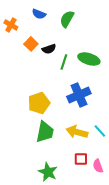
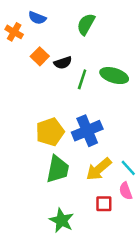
blue semicircle: (39, 14) -> (37, 18), moved
blue cross: (79, 95) -> (87, 131), moved
yellow arrow: (77, 132) -> (99, 169), turned -55
pink semicircle: (98, 166) -> (126, 191), moved

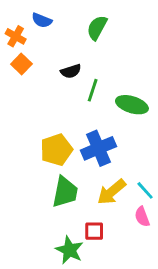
orange square: (40, 56) -> (21, 64), moved
green ellipse: (114, 76) -> (132, 105), moved
red square: (104, 204) -> (94, 231), moved

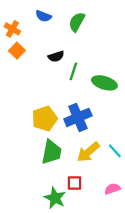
blue semicircle: (42, 20) -> (43, 16), moved
pink semicircle: (142, 217) -> (112, 189), moved, turned 91

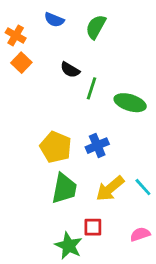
black semicircle: (56, 56) -> (70, 70), turned 49
blue cross: (78, 117) -> (97, 146), size x0.7
yellow pentagon: (45, 119) -> (56, 147), turned -30

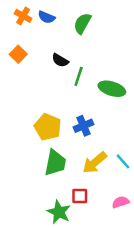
orange cross: (16, 35) -> (23, 16), moved

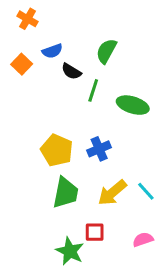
blue semicircle: (47, 17) -> (52, 51), moved, turned -42
green semicircle: (82, 23) -> (106, 51), moved

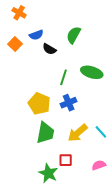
green line: (93, 90) -> (63, 77), moved

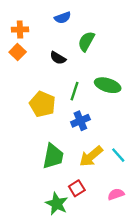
orange cross: (19, 13) -> (20, 29), moved, turned -32
blue semicircle: (36, 35) -> (63, 18), moved
yellow pentagon: (39, 104) -> (42, 104), moved
red square: (66, 160) -> (77, 188), turned -32

